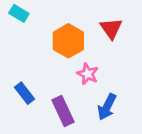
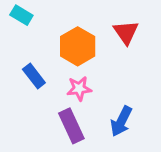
pink star: (88, 74) -> (79, 88), moved, turned -30
blue rectangle: (24, 93) -> (34, 76), moved

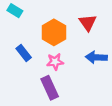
blue arrow: (121, 121) -> (96, 57), moved, turned 66

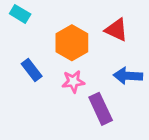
red triangle: (88, 23) -> (116, 30), turned -30
purple rectangle: (50, 88) -> (101, 109), moved

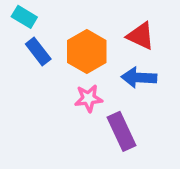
blue rectangle: (32, 70) -> (38, 52), moved
blue arrow: (128, 76) -> (139, 78), moved

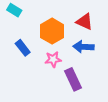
blue rectangle: (38, 52) -> (23, 48), moved

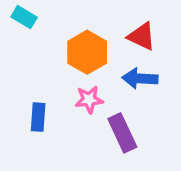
blue rectangle: (23, 48) -> (38, 117), moved, turned 42

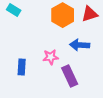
red triangle: (142, 36) -> (90, 14), moved, turned -42
orange hexagon: (87, 52) -> (63, 15), moved

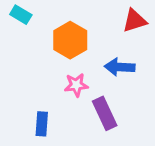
orange hexagon: (63, 15) -> (70, 40), moved
blue rectangle: (22, 67) -> (42, 124), moved

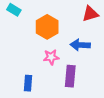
purple rectangle: (105, 113) -> (70, 76), turned 30

